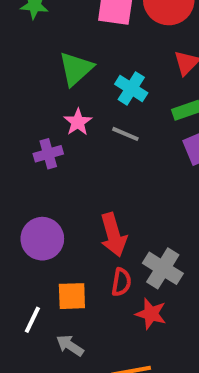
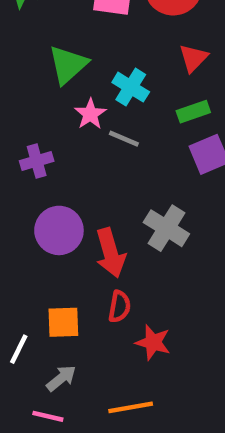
pink star: (78, 122) -> (90, 114), moved
purple circle: (42, 239) -> (59, 230), moved
gray cross: (163, 268) -> (166, 228), moved
gray arrow: (70, 345) -> (61, 378), turned 108

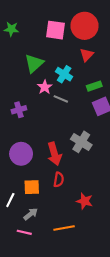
red triangle: (193, 58) -> (87, 55), moved
purple circle: (59, 230) -> (21, 154), moved
red star: (153, 342) -> (84, 201), moved

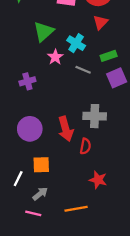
gray line: (61, 99) -> (83, 70), moved
gray cross: (81, 142) -> (95, 116), turned -30
red semicircle: (59, 180) -> (85, 146), moved

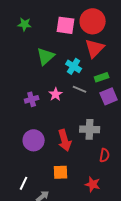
red triangle: (100, 22) -> (95, 48), size x1.5
pink star: (55, 57) -> (56, 94), moved
red semicircle: (85, 146) -> (105, 155), moved
orange square: (41, 165) -> (61, 172), moved

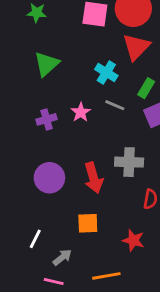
green triangle: (46, 56) -> (47, 64), moved
green rectangle: (102, 77) -> (146, 88), turned -40

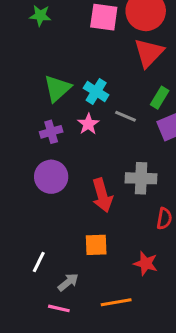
green triangle: (47, 64) -> (57, 88), moved
cyan cross: (106, 72) -> (96, 91), moved
purple circle: (49, 178) -> (51, 177), moved

